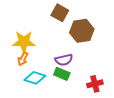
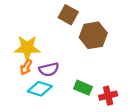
purple semicircle: (64, 60) -> (49, 69), moved
green rectangle: (62, 74) -> (83, 88), moved

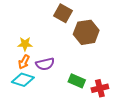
yellow star: (27, 48) -> (25, 44), size x0.6
cyan diamond: (40, 89) -> (23, 80), moved

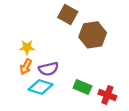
cyan diamond: (23, 80) -> (41, 87), moved
red cross: (100, 88) -> (107, 95), turned 35

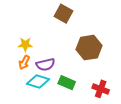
brown hexagon: (93, 35) -> (89, 48), moved
green rectangle: (82, 87) -> (67, 83), moved

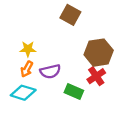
cyan diamond: (38, 82) -> (23, 93), moved
red cross: (101, 89) -> (96, 76), moved, turned 35

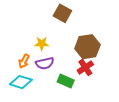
yellow star: (28, 49) -> (42, 44), moved

